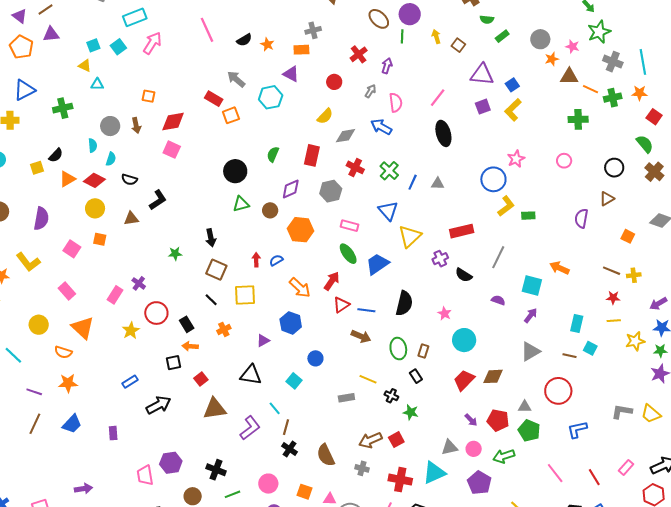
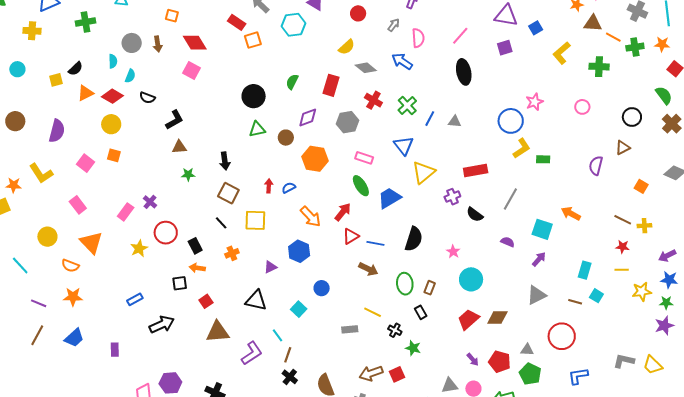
yellow L-shape: (513, 110) -> (562, 53), moved
red diamond: (173, 122) -> (195, 43), turned 65
gray diamond: (345, 136) -> (366, 68), turned 45
brown triangle: (131, 219) -> (179, 147), moved

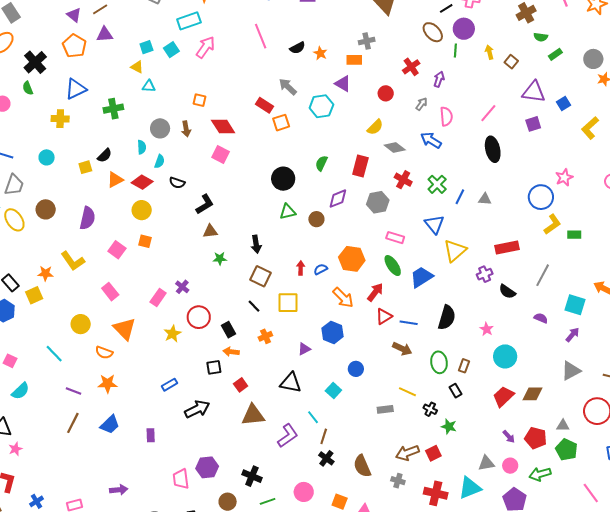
orange hexagon: (315, 159) -> (352, 259), moved

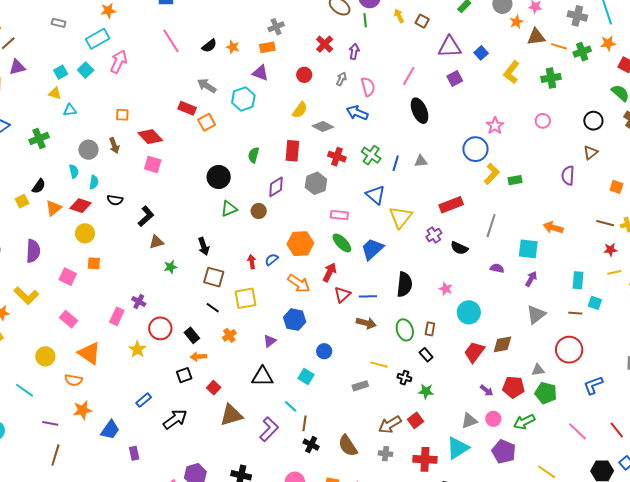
blue trapezoid: (110, 425) -> (110, 430), moved

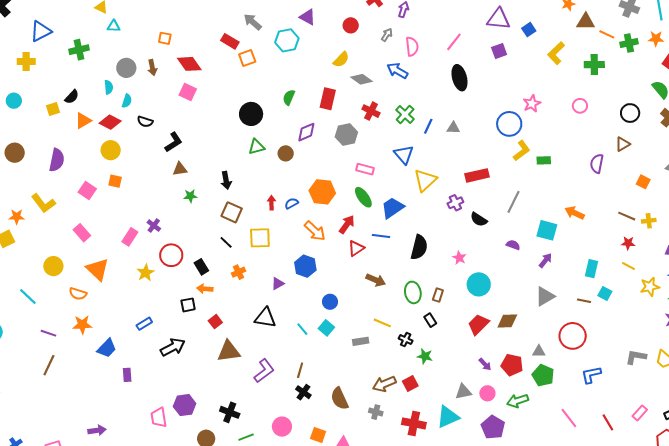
yellow line: (614, 272) -> (628, 266), turned 32
blue line: (368, 296) -> (381, 236), moved
cyan square: (306, 376) -> (326, 328), moved
cyan line: (291, 406) -> (302, 329), moved

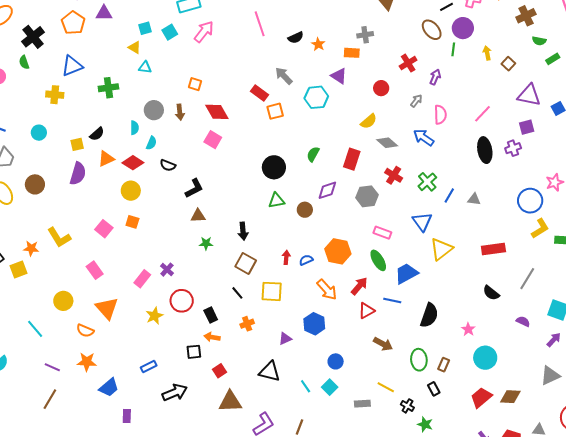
purple semicircle: (57, 160) -> (78, 174), moved
purple cross: (455, 203) -> (513, 148), moved

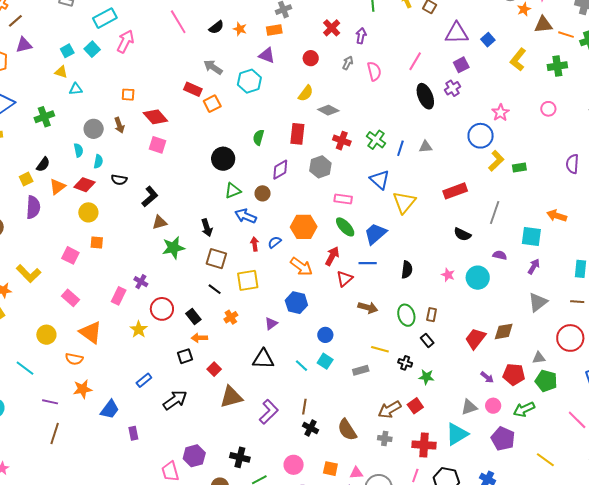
blue arrow: (424, 137) -> (246, 216), moved
green star: (206, 243) -> (173, 248), size x1.6
black semicircle: (429, 315) -> (407, 270), size x0.7
cyan circle: (485, 358) -> (478, 278), moved

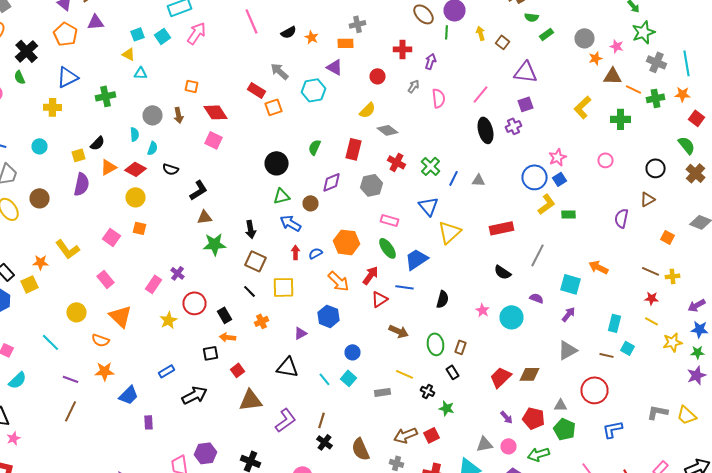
red cross: (332, 28) -> (402, 49), turned 36
blue square: (488, 40) -> (560, 179), moved

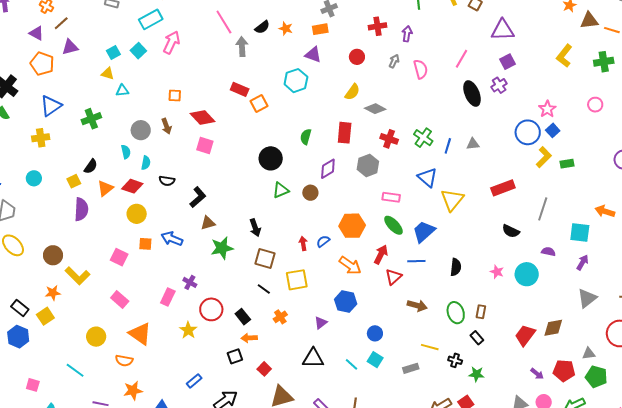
gray arrow: (280, 71) -> (242, 47), moved, turned 54
brown circle: (40, 198) -> (53, 255), moved
blue arrow: (290, 223) -> (172, 239), moved

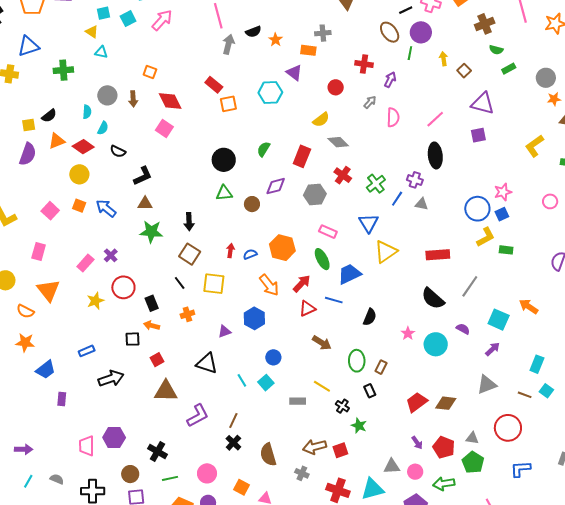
purple cross: (499, 85) -> (415, 180), moved, turned 35
black semicircle: (511, 231) -> (433, 298), size x1.4
pink rectangle: (120, 299) -> (39, 252), turned 48

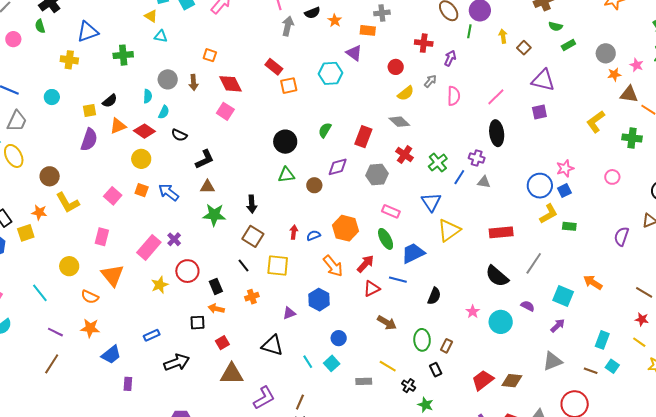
yellow semicircle: (321, 120) -> (406, 93), moved
pink rectangle: (85, 263) -> (149, 247), size x1.4

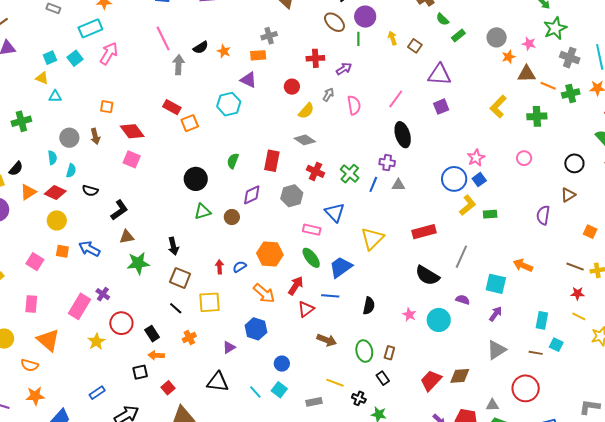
green semicircle: (556, 26) -> (442, 19), turned 40
purple arrow: (450, 58) -> (344, 69), turned 42
blue triangle: (431, 202) -> (335, 212), moved

